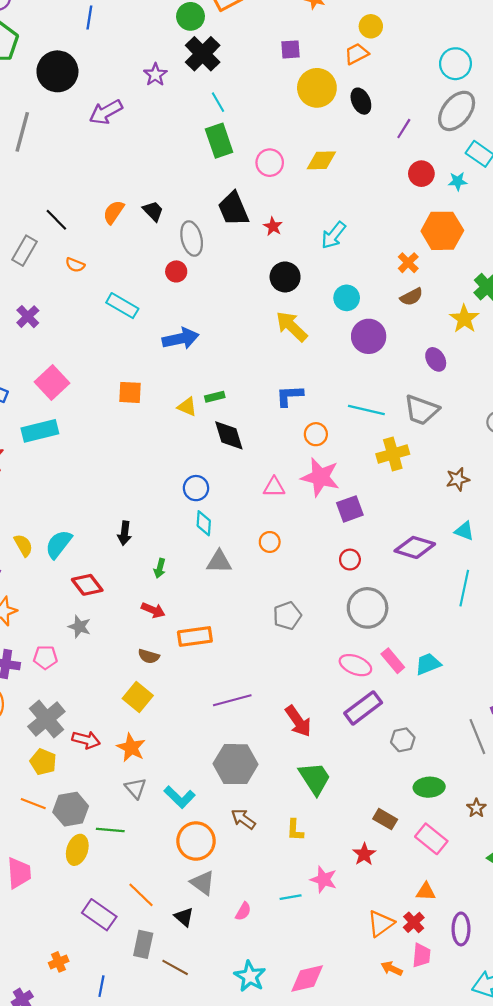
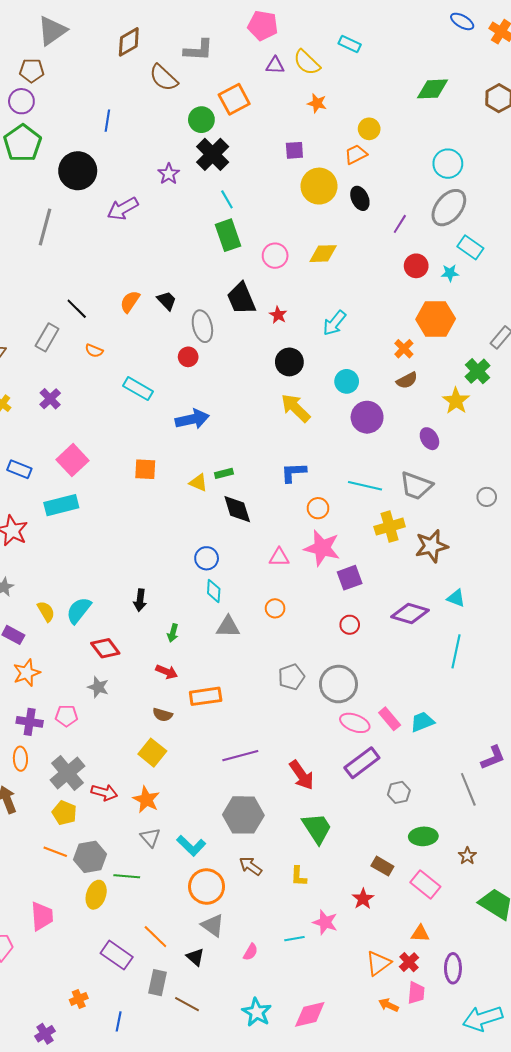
brown star: (458, 479) -> (431, 546), moved, size x1.5
gray circle: (368, 608) -> (338, 684), moved

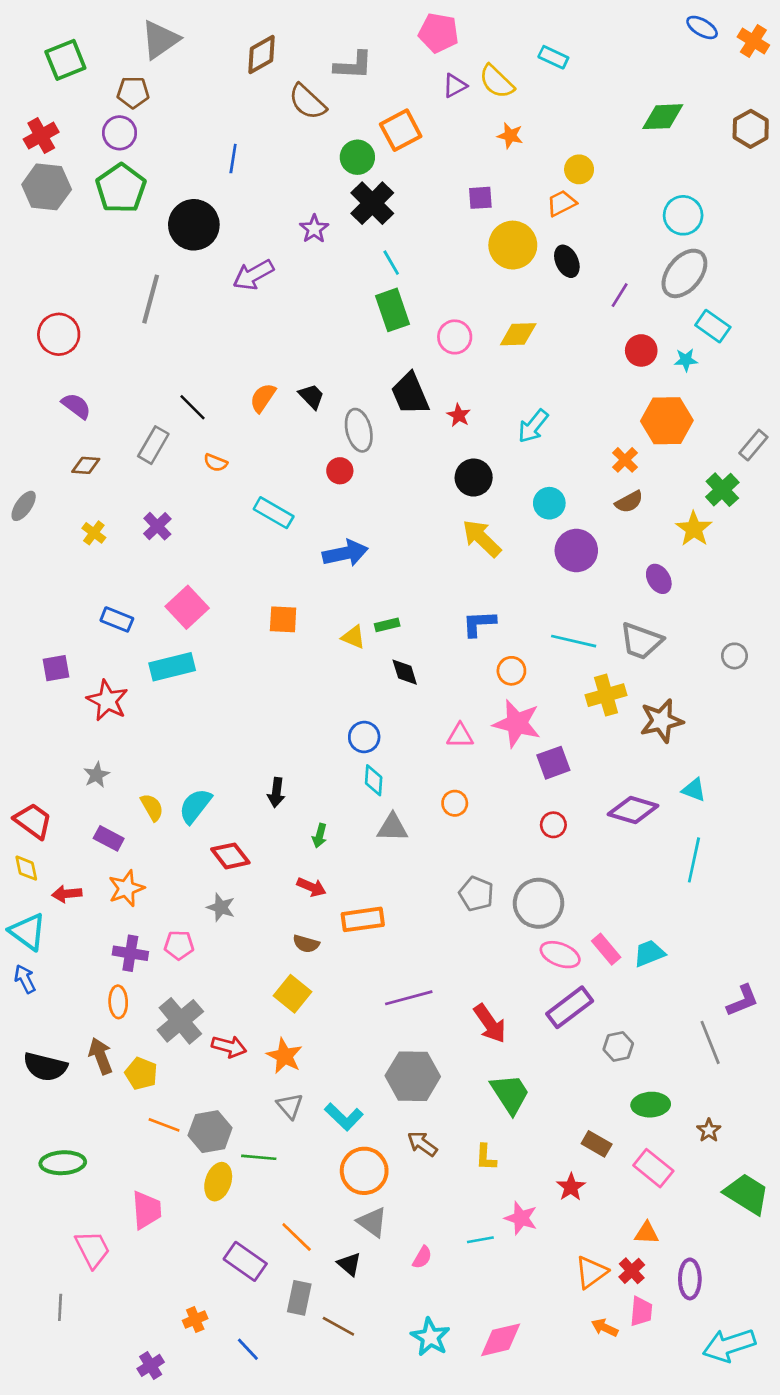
purple triangle: (275, 65) -> (455, 86), turned -30
black diamond: (237, 509) -> (405, 672), size x0.7
gray pentagon: (291, 677) -> (476, 894), turned -30
yellow pentagon: (64, 813) -> (141, 1074), moved
blue line: (119, 1021) -> (248, 1349), turned -54

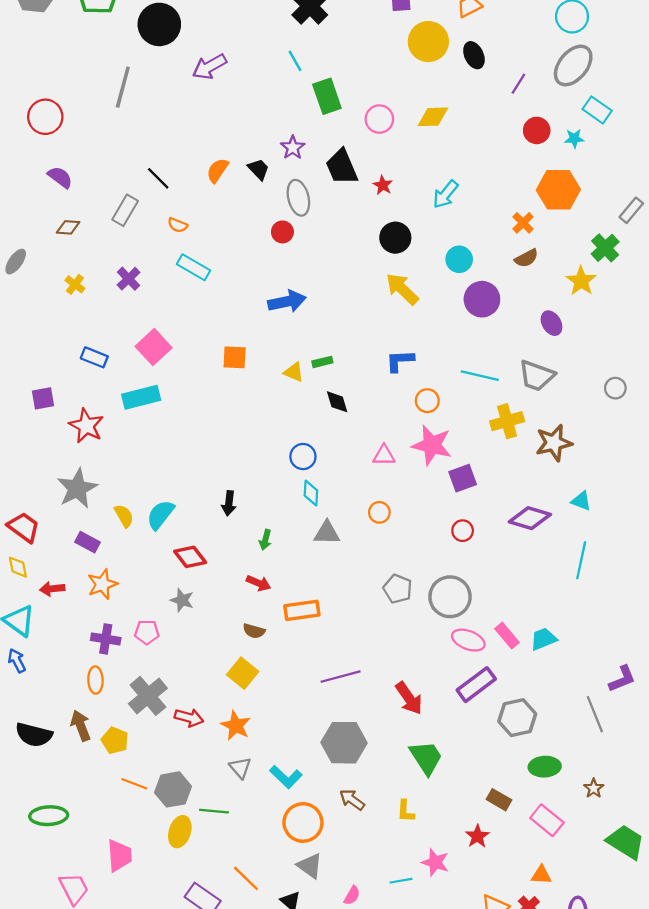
purple star: (314, 229) -> (293, 148), moved
cyan line: (391, 263) -> (295, 61), moved
cyan rectangle: (274, 513) -> (194, 267), moved
gray star: (97, 775) -> (77, 488), size x1.8
gray hexagon: (618, 1046) -> (517, 718), size x1.5

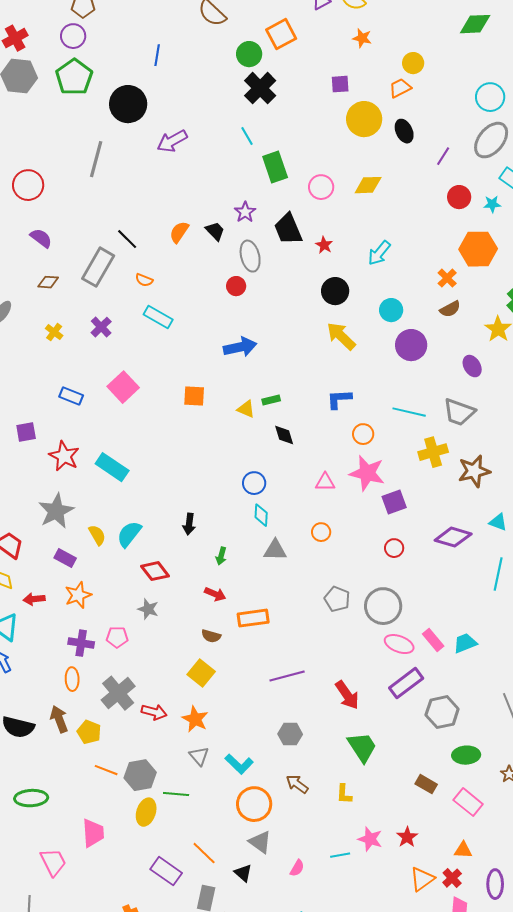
gray rectangle: (125, 210) -> (98, 267), size x1.4
cyan rectangle: (141, 397) -> (112, 467), moved, turned 48
gray hexagon: (344, 743) -> (290, 734), size x0.6
red star: (477, 836) -> (407, 837), moved

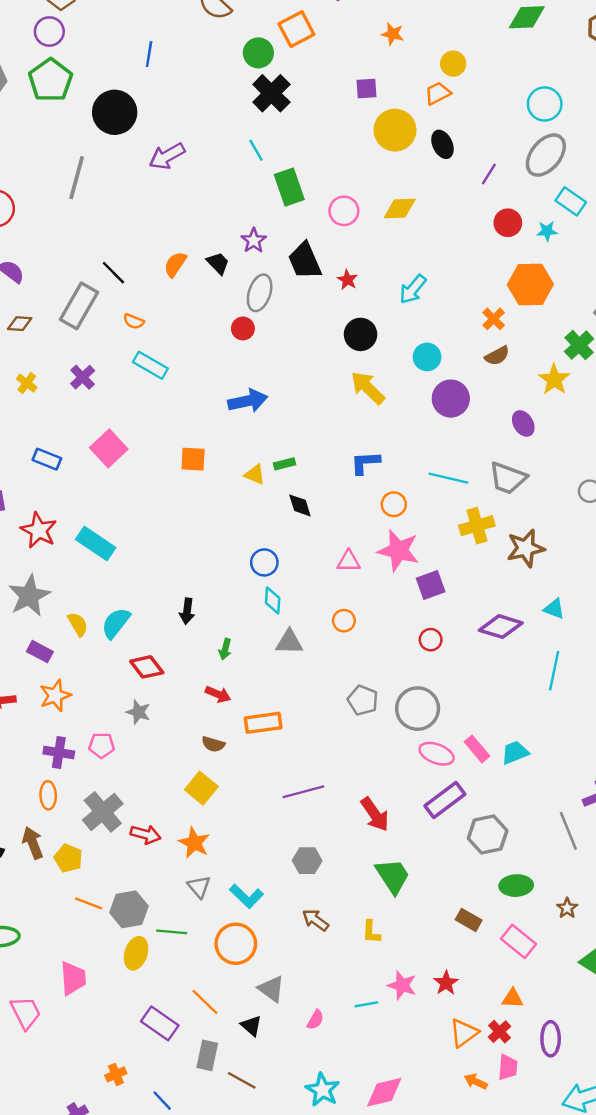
gray ellipse: (250, 256) -> (260, 293), turned 32
orange circle: (254, 804) -> (236, 944), moved

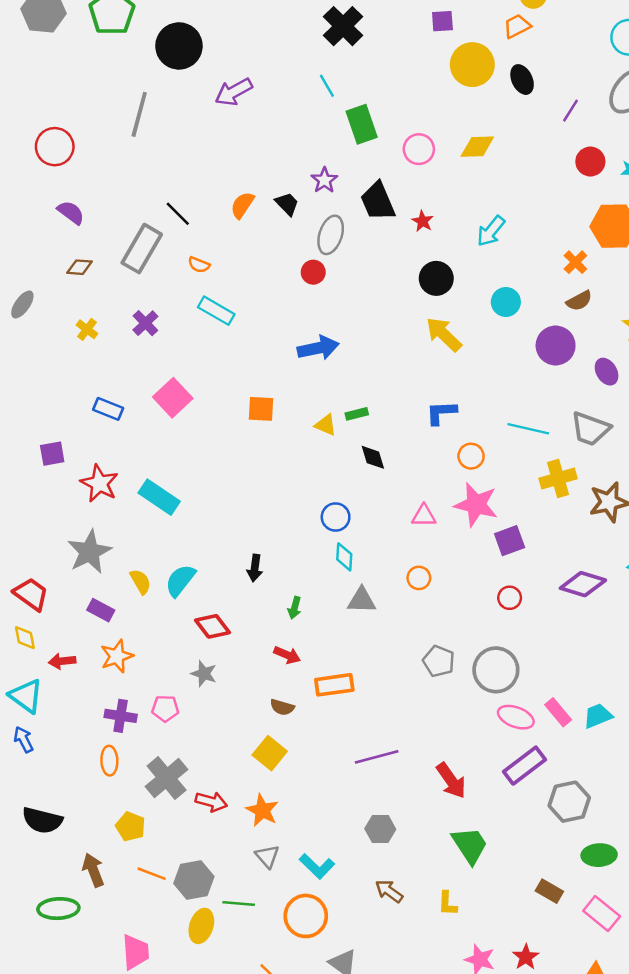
purple circle: (451, 399) -> (556, 345), moved
brown arrow: (33, 843) -> (93, 870), moved

